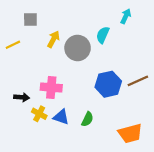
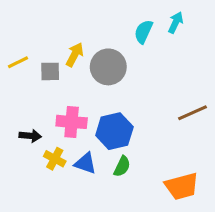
gray square: (30, 19) -> (50, 71), moved
cyan semicircle: (103, 35) -> (143, 32), moved
blue hexagon: (108, 84) -> (114, 131), moved

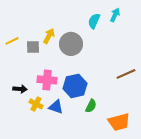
green semicircle: (122, 166) -> (91, 106), moved

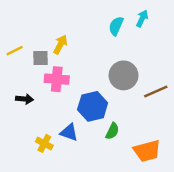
gray circle: (71, 44) -> (124, 75), moved
pink cross: (47, 80) -> (57, 79), moved
black arrow: (20, 89) -> (24, 99), moved
yellow cross: (36, 104) -> (44, 143), moved

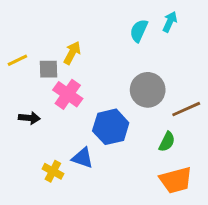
pink cross: (57, 79) -> (68, 94), turned 30
green semicircle: (112, 131) -> (167, 142), moved

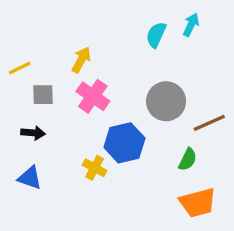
gray square: (48, 69) -> (43, 95), moved
pink cross: (68, 94) -> (93, 96), moved
blue triangle: (83, 158) -> (30, 178), moved
yellow cross: (53, 171) -> (95, 168), moved

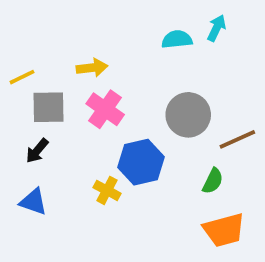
cyan semicircle: (156, 35) -> (177, 39), turned 60
yellow arrow: (81, 60) -> (92, 68), turned 55
gray square: (43, 95) -> (48, 107), size x1.4
black arrow: (33, 133) -> (37, 151), turned 125

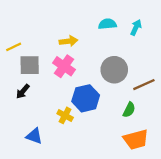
cyan arrow: (217, 28) -> (136, 27), moved
yellow arrow: (92, 68) -> (68, 41), moved
blue triangle: (33, 202) -> (34, 136), moved

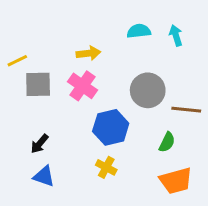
cyan arrow: (136, 27) -> (176, 35), turned -42
brown line: (144, 85) -> (186, 110), turned 30
black arrow: (23, 91) -> (40, 144), moved
yellow cross: (65, 115) -> (106, 167), moved

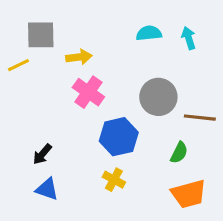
yellow arrow: (88, 53) -> (79, 57), moved
gray square: (38, 84) -> (41, 35), moved

